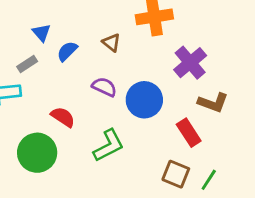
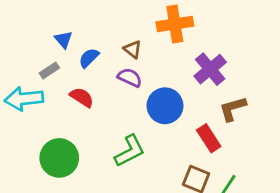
purple semicircle: (104, 87) -> (130, 78), moved
brown L-shape: (213, 103) -> (233, 109), turned 144
red semicircle: (63, 117) -> (82, 97), moved

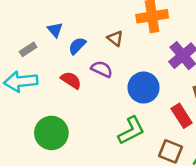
gray rectangle: (49, 71) -> (28, 49), moved
purple semicircle: (130, 78) -> (102, 69), moved
green L-shape: (130, 151) -> (131, 131), moved

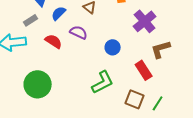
gray rectangle: (28, 49) -> (31, 20), moved
blue circle: (144, 88) -> (113, 47), size x0.6

